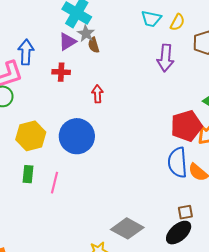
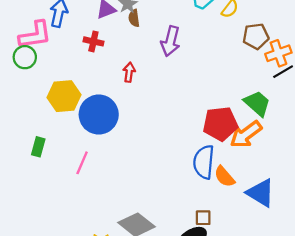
purple arrow: (165, 58) -> (170, 41), moved
yellow hexagon: (31, 136) -> (64, 96), moved
pink line: (54, 183) -> (82, 163), moved

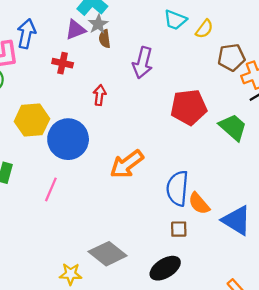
red pentagon: (220, 124) -> (189, 107), moved
orange arrow: (246, 134) -> (127, 164), moved
brown square: (203, 218) -> (179, 229), moved

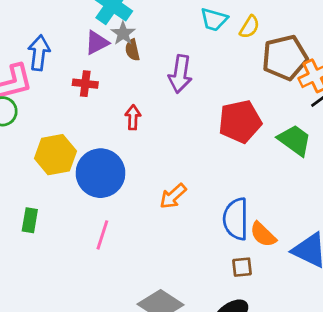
brown pentagon: (231, 57) -> (285, 58), size x1.4
orange arrow: (127, 164) -> (173, 196), size x0.7
pink line: (51, 189) -> (102, 235), moved

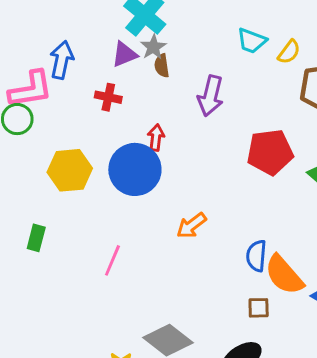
blue circle: (101, 173) -> (135, 169), moved
blue semicircle: (236, 219) -> (256, 256), size x0.7
orange semicircle: (263, 234) -> (284, 275), size x1.4

